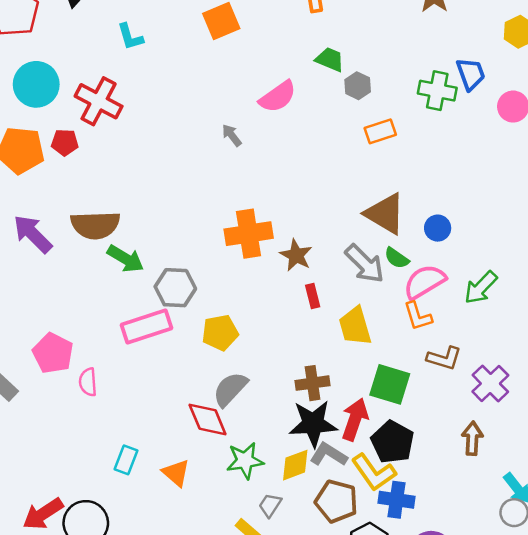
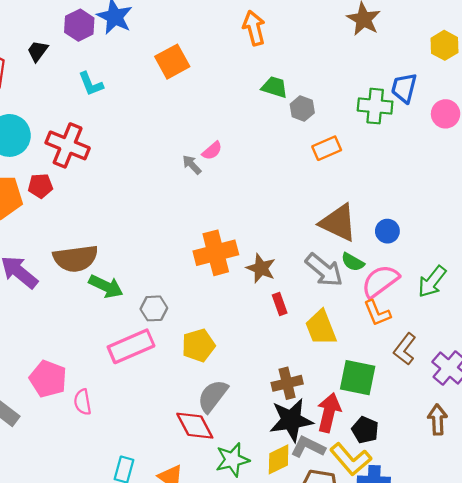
blue trapezoid: (471, 74) -> (404, 88), turned -140
pink semicircle: (278, 97) -> (212, 151), moved, size x0.6
gray hexagon: (175, 288) -> (154, 308), size x0.7
brown L-shape: (444, 358) -> (405, 349), turned 116
black pentagon: (393, 442) -> (365, 430), size x0.7

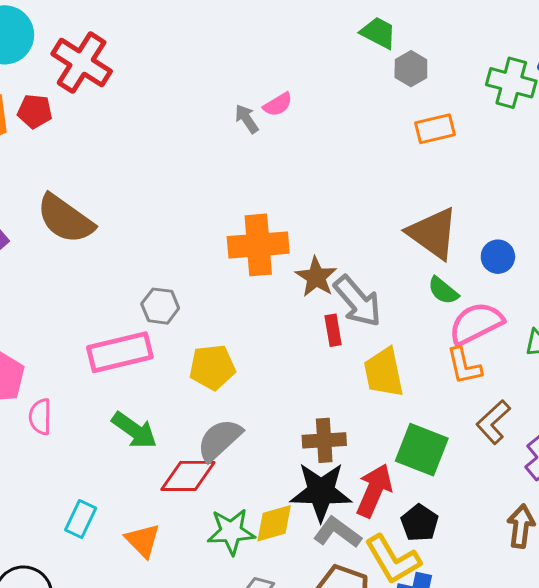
brown semicircle: (76, 258) -> (65, 219), turned 33
gray arrow: (324, 270) -> (358, 301), moved
green arrow: (106, 286) -> (134, 430), moved
red diamond: (195, 426) -> (188, 476), turned -72
yellow diamond: (279, 459) -> (274, 523), moved

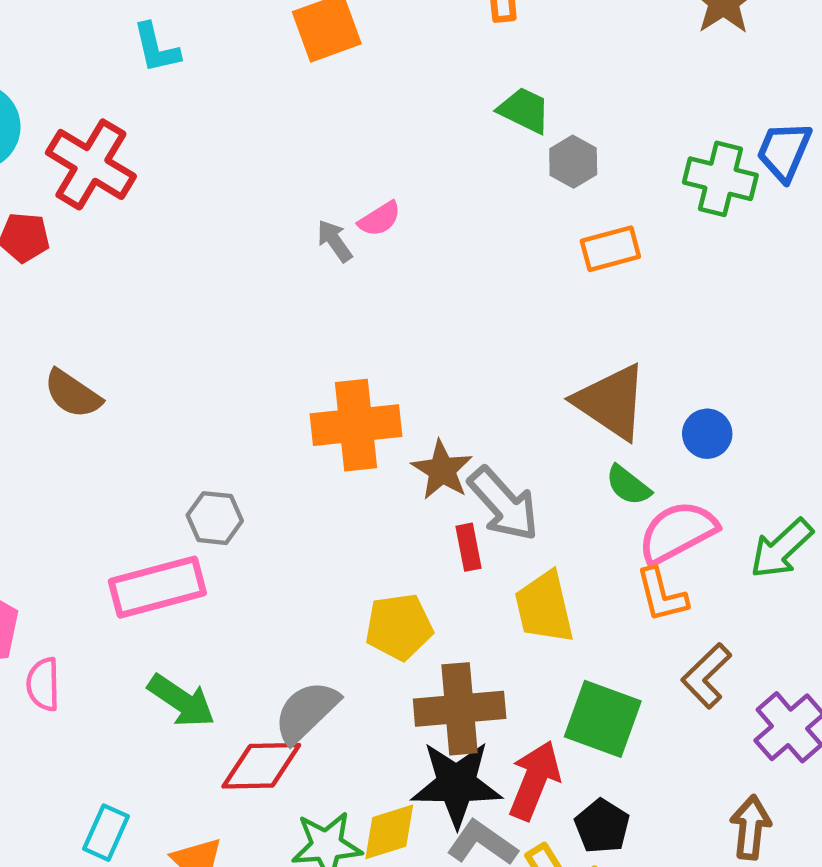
brown semicircle: (65, 219) -> (73, 394), size x0.7
yellow pentagon: (212, 367) -> (399, 627), moved
brown cross: (324, 440) -> (460, 709), size x1.4

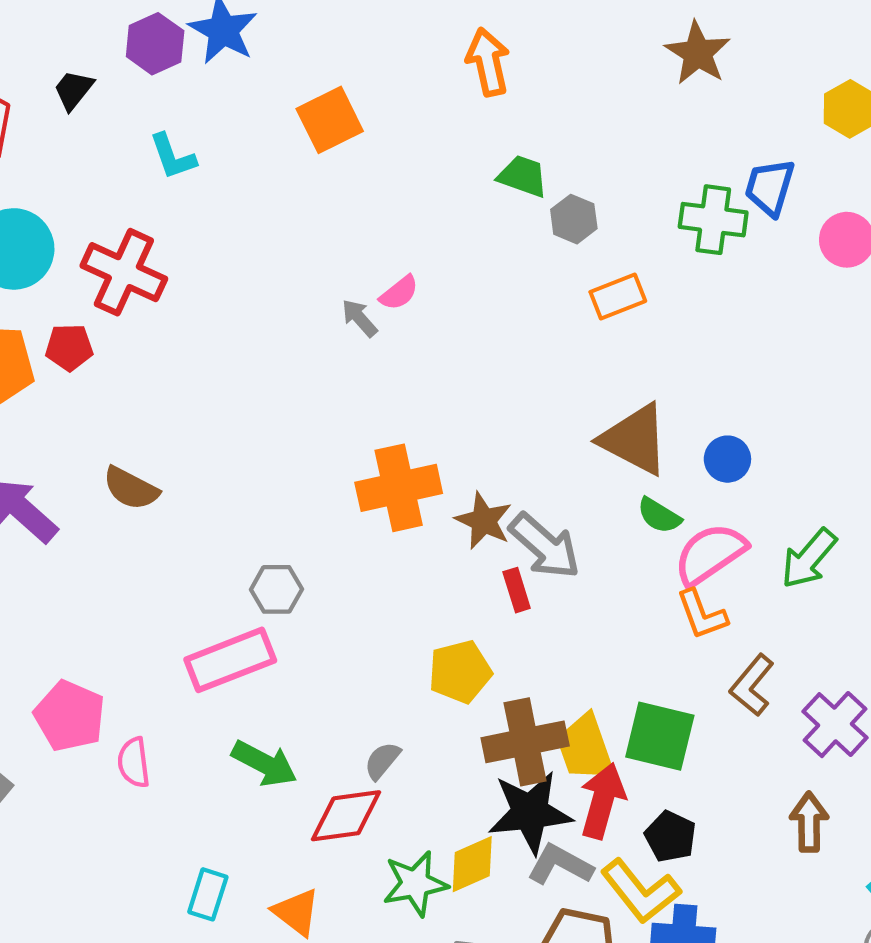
yellow trapezoid: (544, 607) -> (585, 748), moved
gray semicircle: (306, 712) -> (382, 761), size x0.6

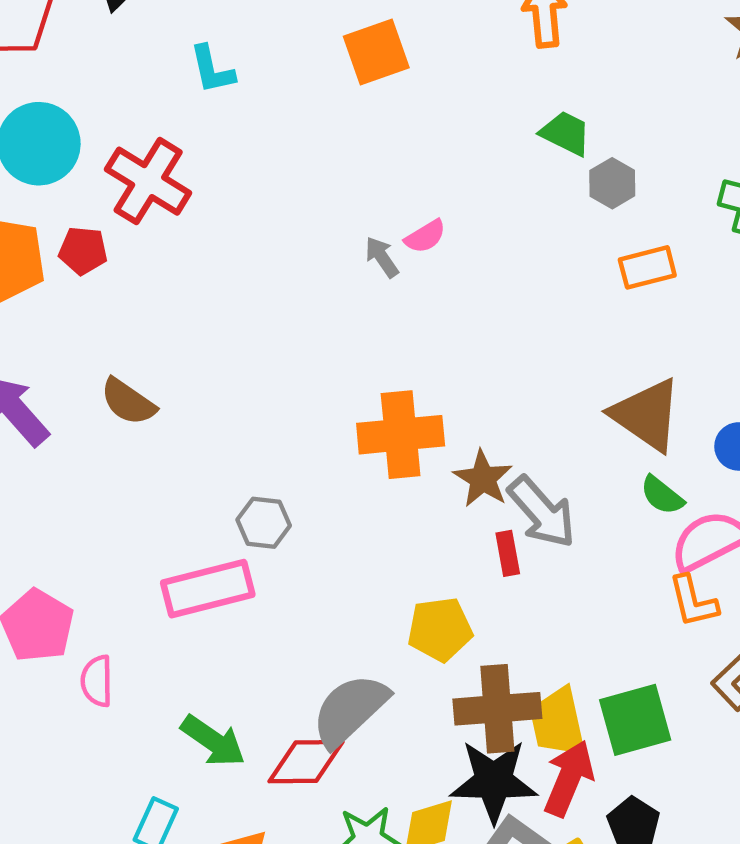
green square: (660, 736) -> (635, 720), turned -36
gray semicircle: (382, 761) -> (350, 710), size x2.0
green arrow: (264, 763) -> (213, 741), moved

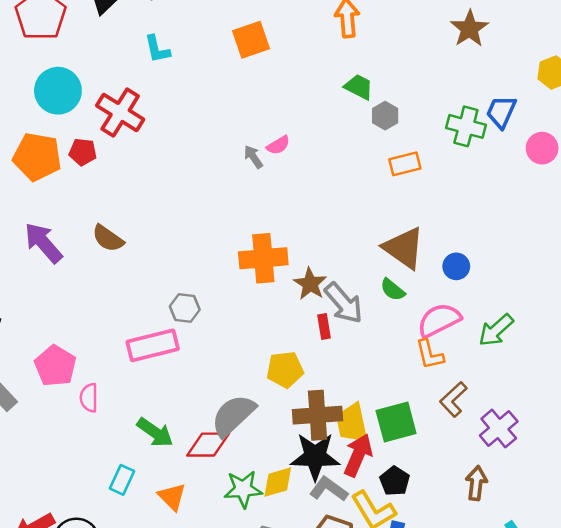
green semicircle: (662, 495) -> (393, 290), moved

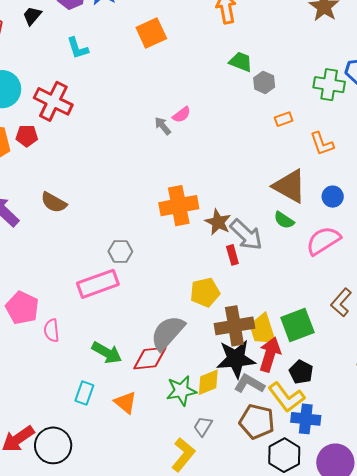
orange rectangle: (405, 164) -> (284, 119), size x0.7
orange L-shape: (430, 355) -> (322, 144), moved

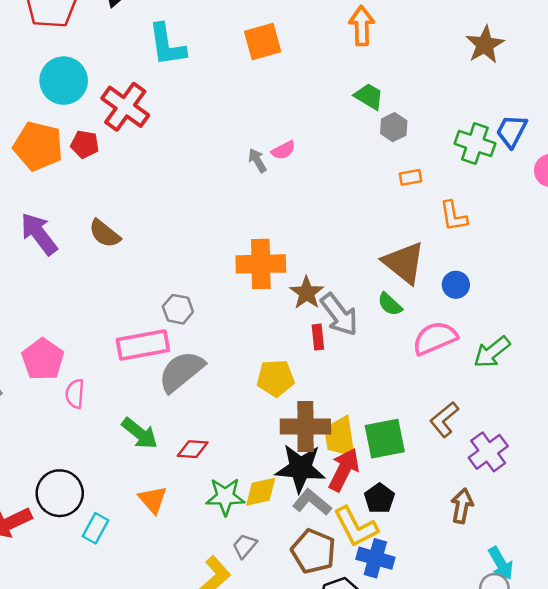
cyan L-shape: (78, 48) -> (167, 45), size x1.5
gray semicircle: (168, 333) -> (181, 371), moved
red diamond: (150, 358) -> (193, 449), size x0.7
cyan rectangle: (84, 393) -> (96, 528), moved
black circle: (53, 445) -> (60, 493), moved

